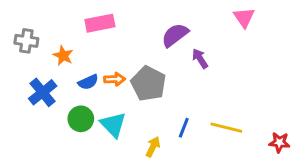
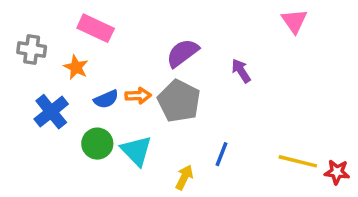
pink rectangle: (100, 23) -> (96, 28), moved, turned 36
purple semicircle: (175, 35) -> (182, 53), moved
yellow line: (226, 128) -> (298, 161), moved

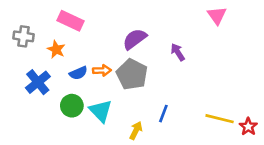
red star: (337, 172) -> (248, 127), turned 30

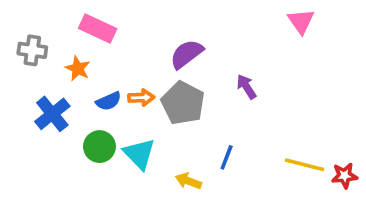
purple arrow: (178, 52) -> (246, 87), moved
red star: (248, 127) -> (344, 176), turned 30
yellow arrow: (136, 131) -> (188, 181), turned -96

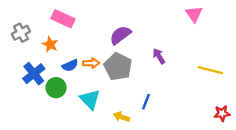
gray cross: (32, 50) -> (21, 33), turned -36
green circle: (99, 147) -> (56, 88), moved
yellow line: (305, 165) -> (210, 70), moved

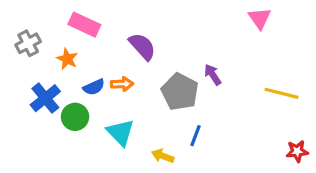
purple semicircle: (120, 35) -> (142, 46), moved, turned 85
gray pentagon: (118, 67) -> (180, 92), moved

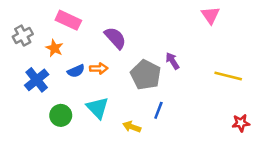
green circle: (75, 117) -> (61, 115), moved

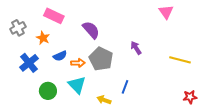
orange arrow: (99, 68) -> (78, 63), moved
gray pentagon: (146, 75) -> (101, 59), moved

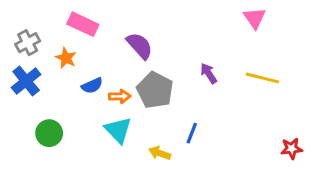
yellow line: (180, 60) -> (262, 78), moved
blue cross: (29, 63) -> (26, 81), moved
green circle: (48, 91) -> (49, 133), moved

